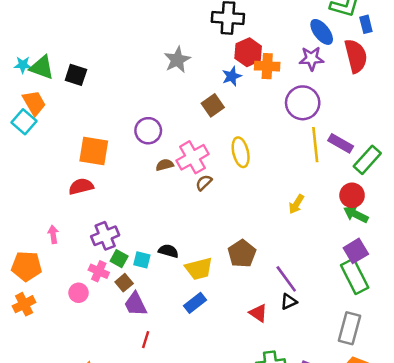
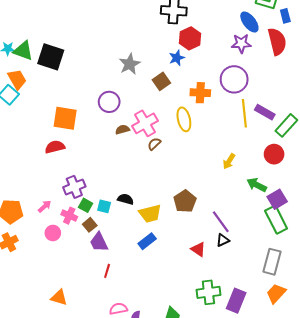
gray star: (177, 60) -> (130, 64), moved
orange cross: (267, 66) -> (200, 93), moved
black square: (76, 75) -> (51, 57), size x1.5
green arrow: (356, 214) -> (257, 185), moved
pink arrow: (53, 235) -> (45, 206), moved, turned 56

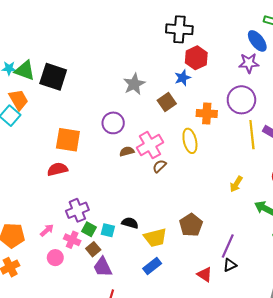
purple line: (221, 222) -> (228, 246), turned 60

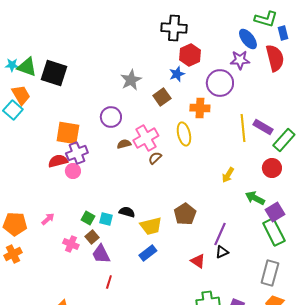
purple circle: (241, 100) -> (220, 83), moved
purple cross: (77, 210) -> (77, 153), moved
pink cross: (72, 240) -> (71, 244), moved
pink circle: (55, 258) -> (73, 171), moved

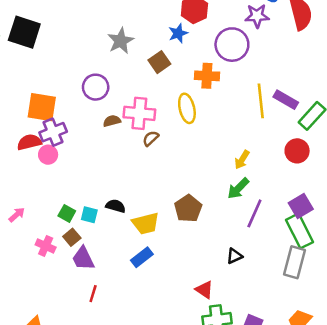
pink cross: (146, 138) -> (139, 113), turned 35
green arrow: (255, 198) -> (238, 188), moved, turned -72
purple line: (220, 234) -> (254, 213), moved
red triangle: (198, 261) -> (204, 290), moved
gray rectangle: (270, 273) -> (295, 262), moved

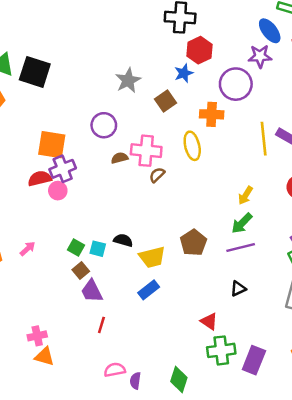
purple line: (254, 213) -> (241, 247), moved, turned 52
pink cross: (46, 246) -> (37, 336), moved, turned -36

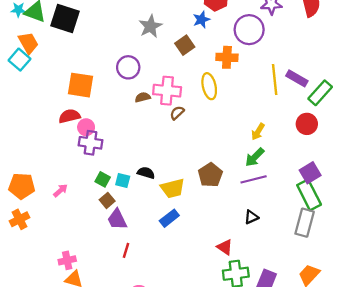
purple cross: (63, 169) -> (90, 143), moved, turned 30
pink arrow: (28, 249) -> (61, 190), moved

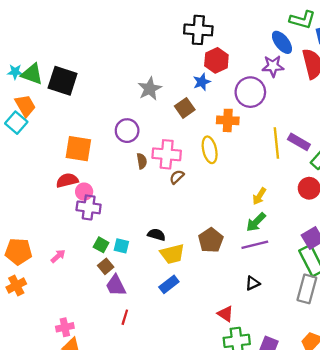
brown semicircle: (143, 97) -> (142, 161), turned 96
black semicircle: (146, 173) -> (156, 235), moved

